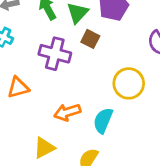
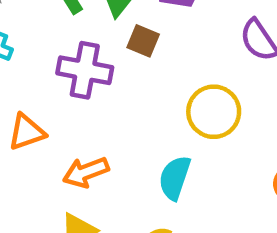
orange arrow: (67, 112) -> (86, 172), moved

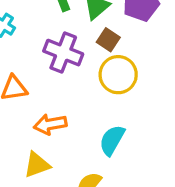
yellow circle: (214, 112) -> (118, 75), moved

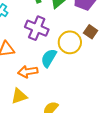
brown square: (108, 40) -> (91, 32), moved
cyan semicircle: (112, 140) -> (49, 58), moved

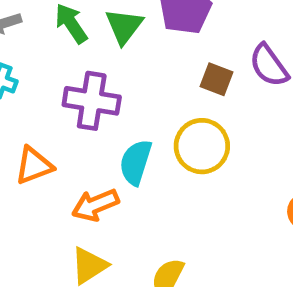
yellow circle: (70, 42) -> (202, 146), moved

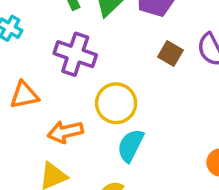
yellow circle: (202, 146) -> (116, 103), moved
cyan semicircle: (136, 162) -> (131, 145), moved

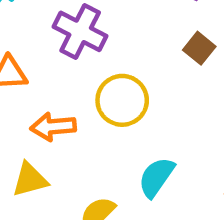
cyan semicircle: (131, 145) -> (156, 177), moved

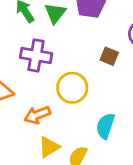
brown square: (199, 48) -> (109, 56), moved
yellow triangle: (30, 180) -> (49, 147), moved

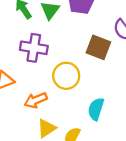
brown square: (109, 56) -> (98, 47), size x1.5

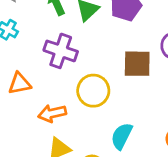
brown square: (98, 47) -> (137, 64), turned -30

